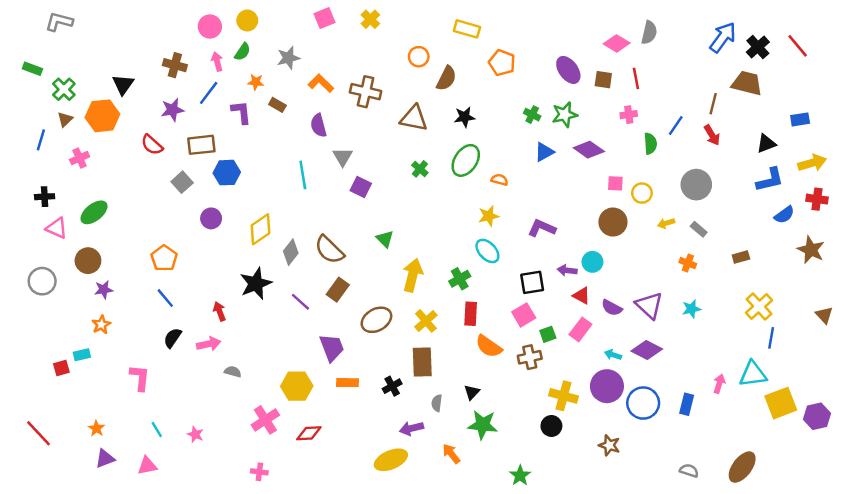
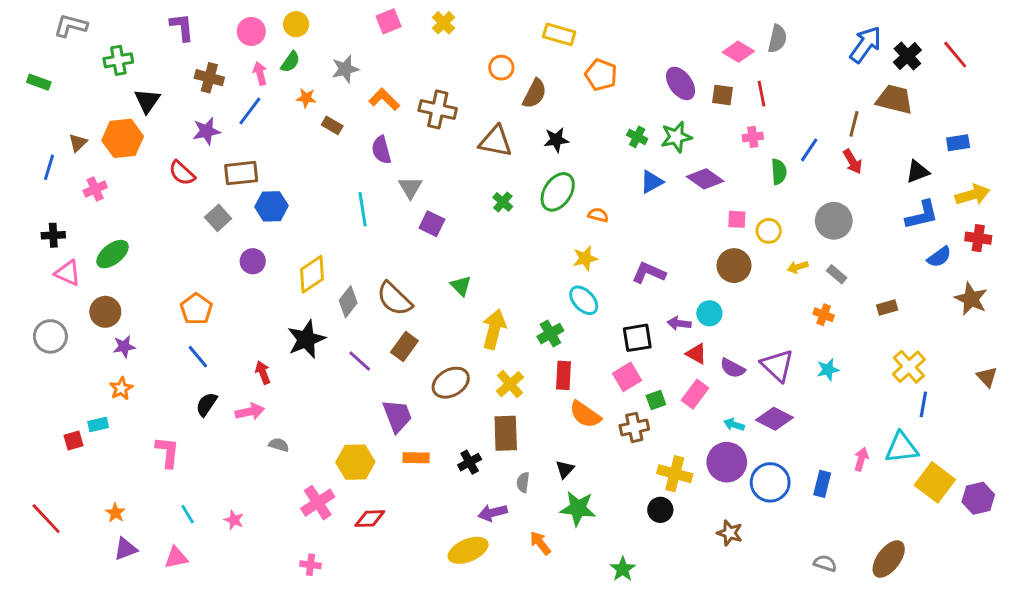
green cross: (64, 89) -> (118, 60), moved, turned 35
purple L-shape: (241, 112) -> (182, 27), moved
yellow square: (781, 403) -> (935, 482), turned -32

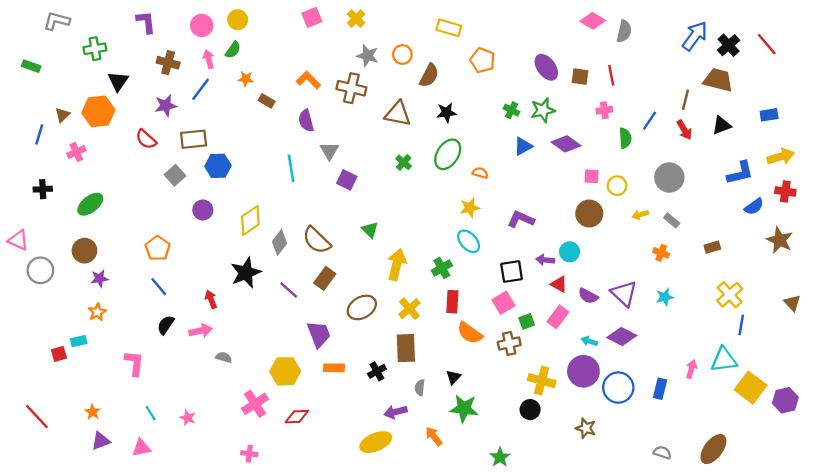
pink diamond: (738, 52) -> (593, 21), moved
gray star: (345, 69) -> (368, 56), moved, turned 30
black triangle: (918, 172) -> (722, 125), moved
pink triangle: (68, 273) -> (18, 240), moved

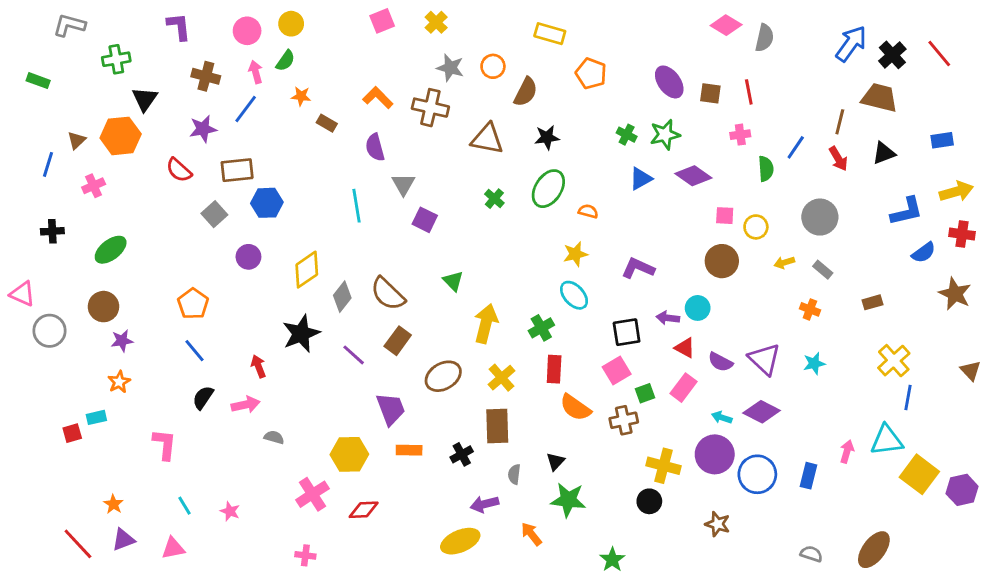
red line: (37, 417) -> (78, 544), moved

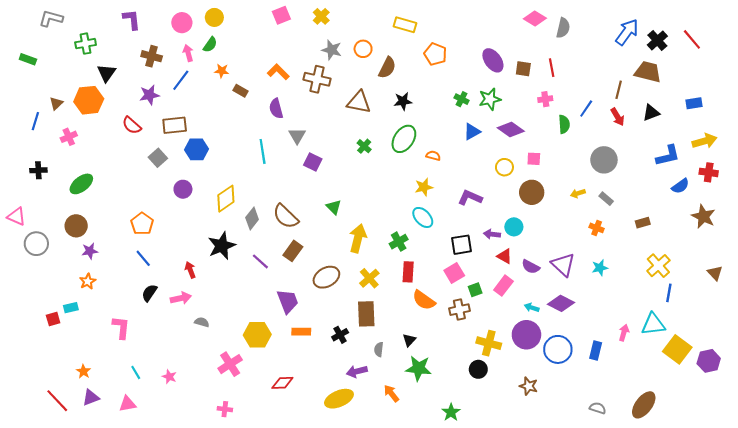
yellow circle: (756, 227) -> (504, 167), moved
red diamond: (364, 510) -> (282, 383), moved

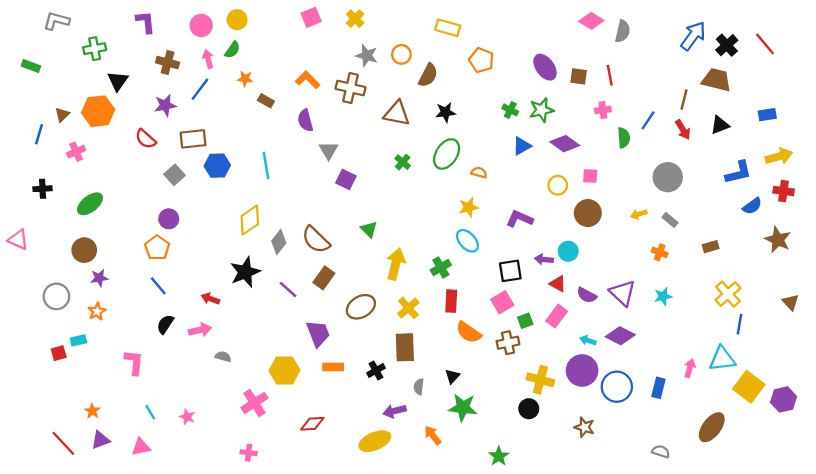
cyan line: (263, 151) -> (266, 166), moved
purple circle: (183, 189) -> (169, 219), moved
gray circle: (36, 244) -> (56, 296), moved
red arrow: (190, 270) -> (210, 299), turned -49
brown ellipse: (644, 405) -> (712, 427), moved

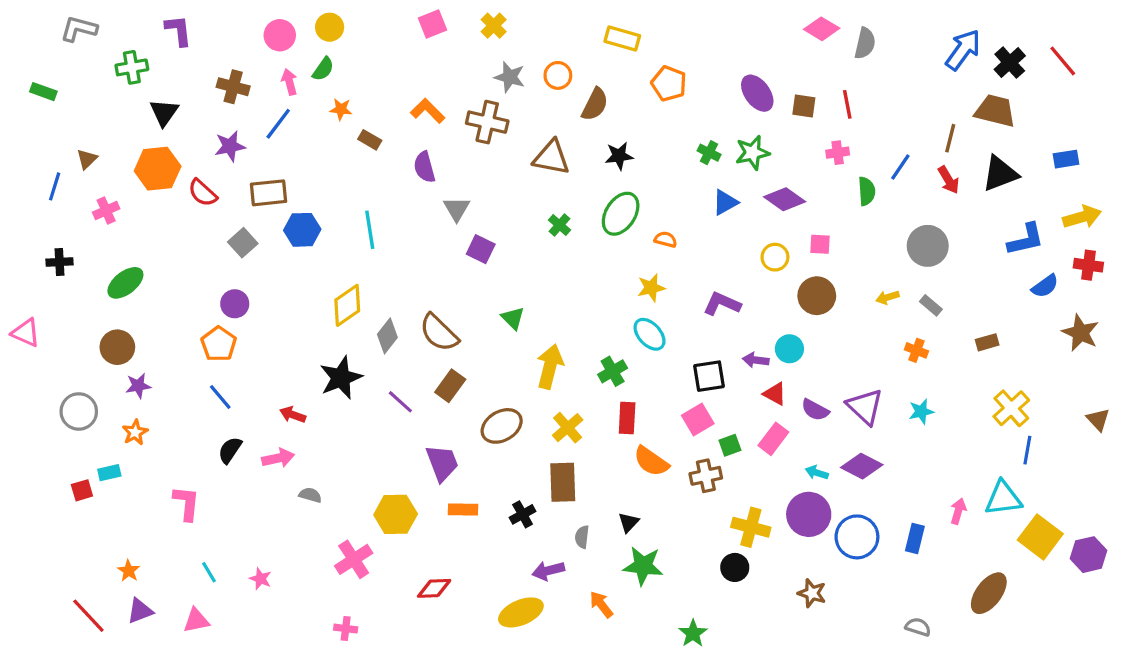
purple L-shape: (146, 22) -> (178, 30), moved
orange hexagon: (98, 111) -> (158, 169), moved
black triangle: (720, 125) -> (1000, 174), size x1.4

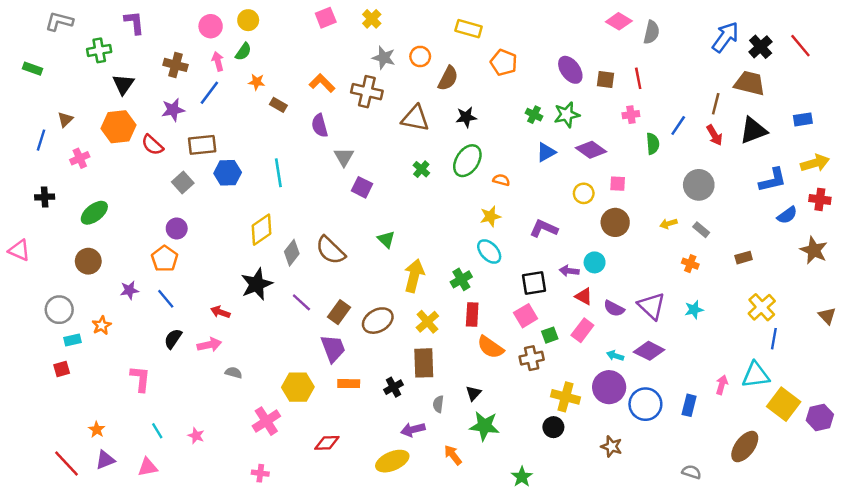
purple star: (138, 386) -> (129, 290), moved
brown rectangle: (450, 386) -> (339, 312), moved
cyan rectangle: (109, 473) -> (73, 340), moved

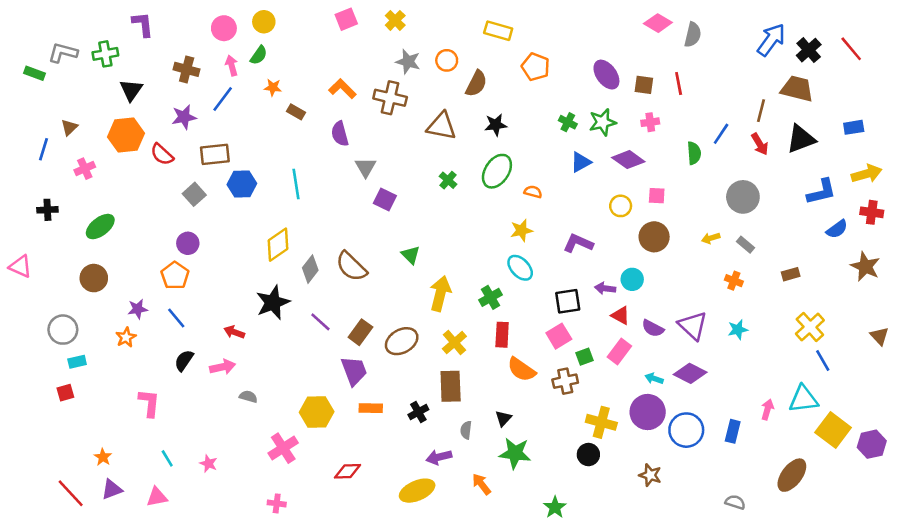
gray L-shape: (59, 21) -> (63, 53), moved
pink cross: (631, 115) -> (650, 122), moved
orange star: (102, 325) -> (126, 337), moved
blue line: (774, 339) -> (823, 360), turned -40

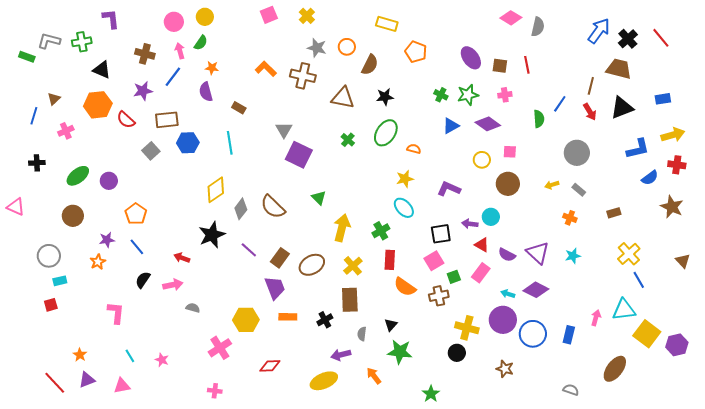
black triangle: (131, 90) -> (102, 70), turned -42
brown rectangle: (296, 112) -> (239, 108), moved
purple semicircle: (340, 134) -> (206, 92), moved
purple square: (385, 199) -> (299, 155), size x1.5
purple circle: (188, 243) -> (109, 181), moved

